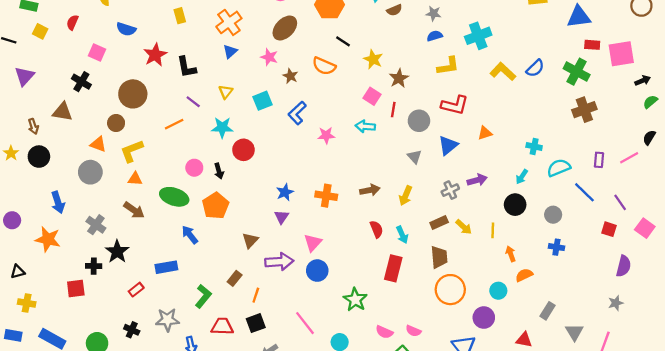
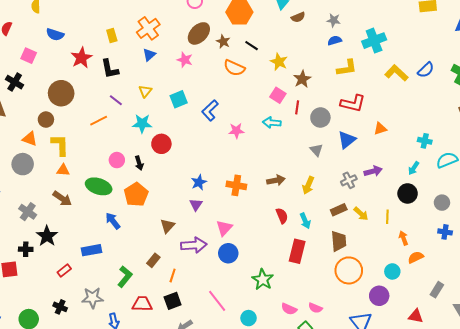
yellow rectangle: (180, 16) -> (112, 35), moved
brown star: (290, 76) -> (223, 42), moved
yellow L-shape: (132, 151) -> (60, 145), turned 110

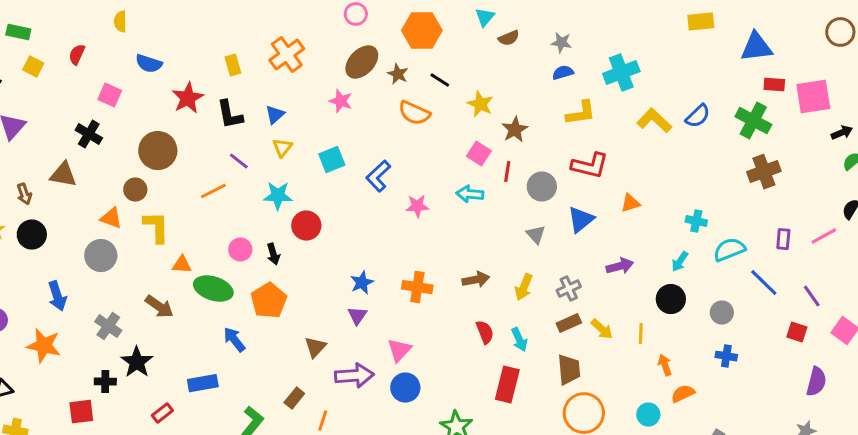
blue triangle: (149, 55) -> (275, 115), moved
orange triangle: (63, 170) -> (182, 265), moved
gray cross: (349, 180) -> (569, 289), moved

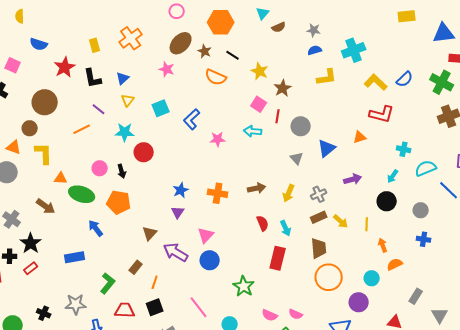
red L-shape: (590, 166) -> (382, 114), moved
orange pentagon: (269, 301) -> (119, 202), turned -30
purple arrow: (354, 376) -> (176, 252), turned -145
red rectangle: (162, 413) -> (31, 268), moved

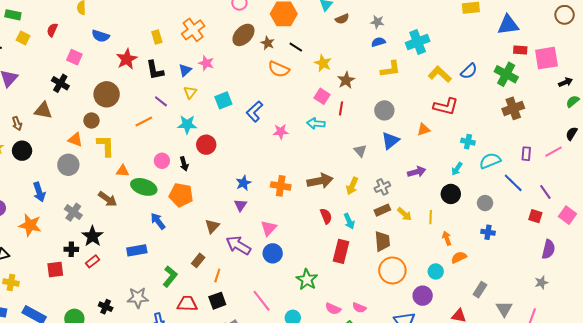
pink star: (167, 69) -> (206, 63), moved
gray circle: (301, 126) -> (384, 110), moved
brown arrow: (257, 188) -> (320, 181), size x1.4

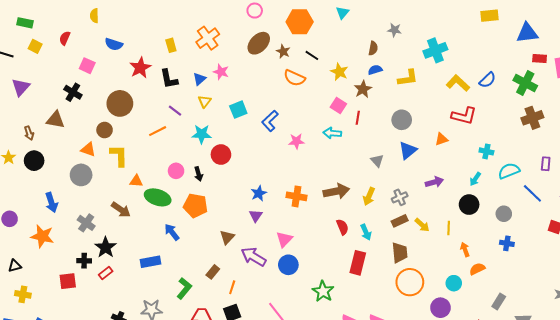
brown semicircle: (342, 19) -> (373, 48), moved, turned -56
blue semicircle: (378, 42) -> (375, 70), moved

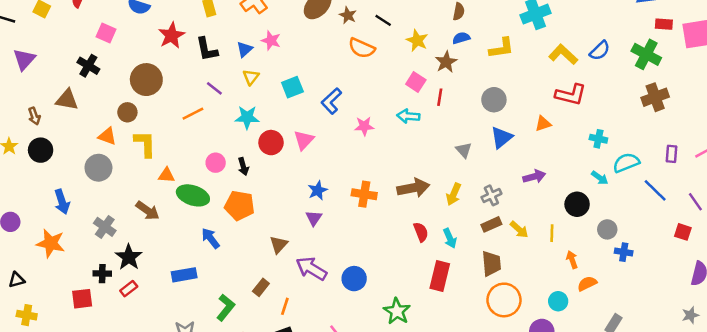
cyan arrow: (475, 179) -> (600, 178), moved, turned -88
gray circle: (504, 214) -> (607, 229), moved
pink triangle: (284, 239) -> (304, 140), moved

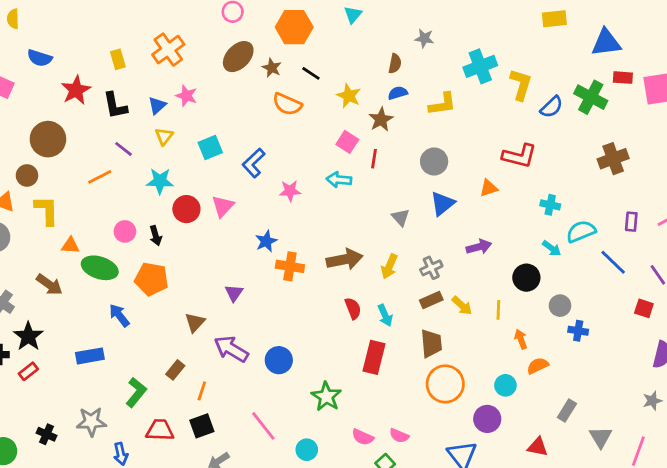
yellow L-shape: (563, 54) -> (521, 85), moved, turned 64
green cross: (646, 54) -> (591, 97), moved
blue star: (318, 190) -> (266, 241), moved

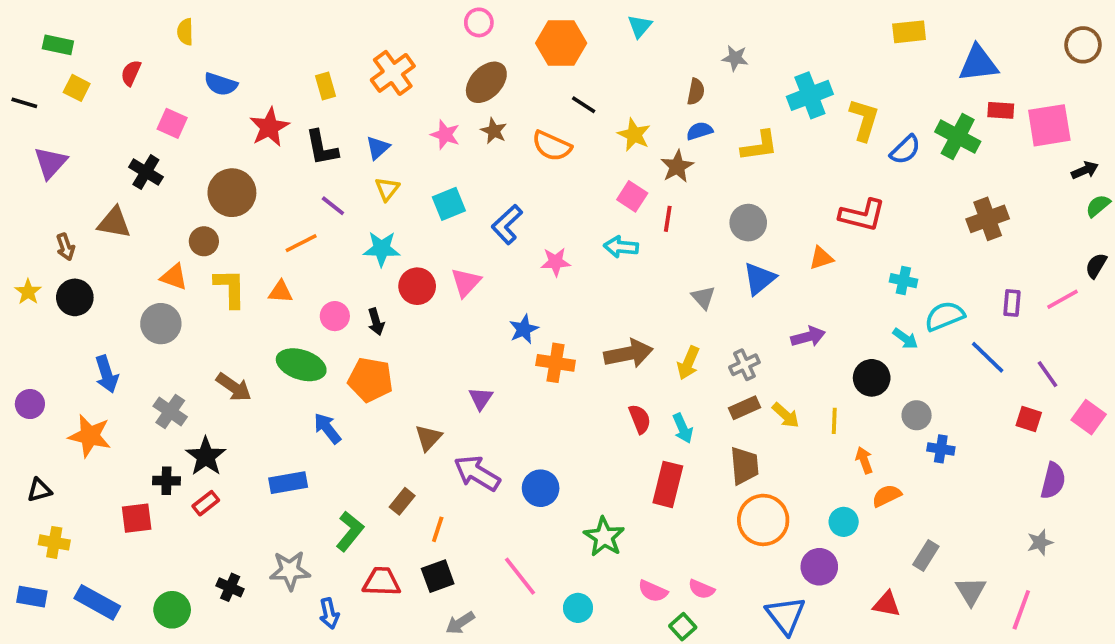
brown star: (272, 68) -> (494, 131), moved
pink star: (186, 96) -> (445, 135), moved
orange triangle: (70, 245) -> (281, 292), moved

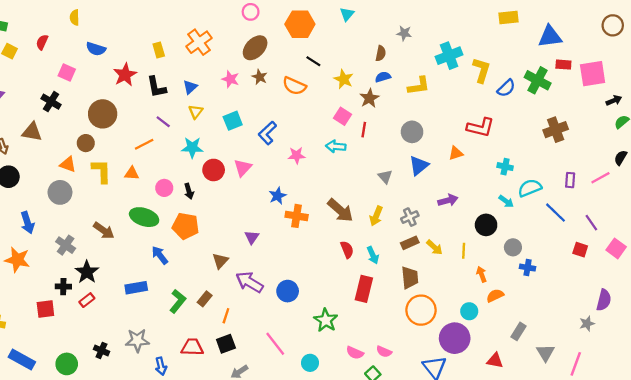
brown arrow: (628, 354) -> (340, 210), turned 52
purple semicircle: (1053, 481) -> (604, 300), moved
green L-shape: (350, 531) -> (178, 301), moved
purple circle: (819, 567) -> (455, 338), size x1.4

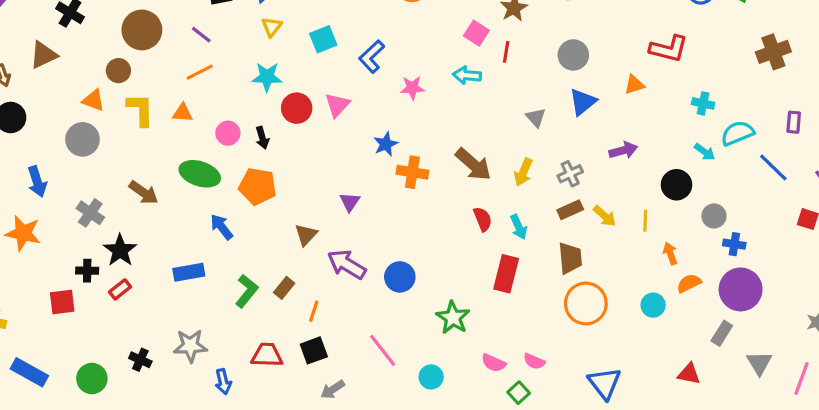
purple line: (163, 122) -> (201, 35), moved
brown triangle: (32, 132) -> (43, 55), turned -35
purple circle: (455, 338) -> (741, 289), moved

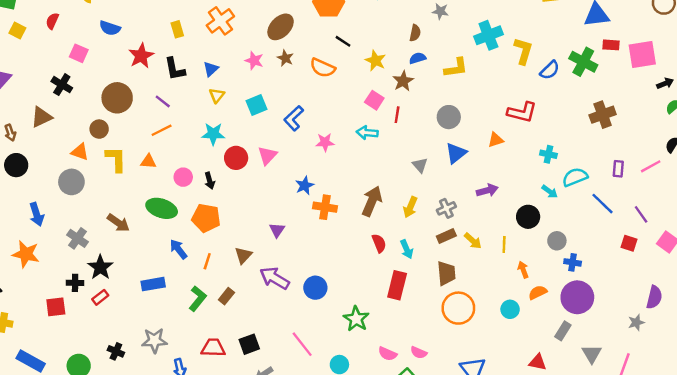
brown arrow: (473, 164) -> (372, 201), turned -108
orange line: (314, 311) -> (207, 261), moved

